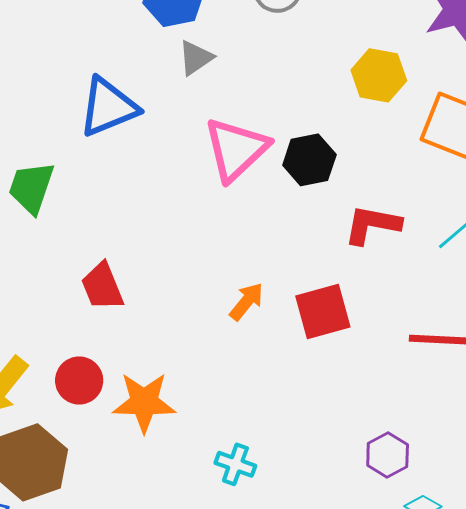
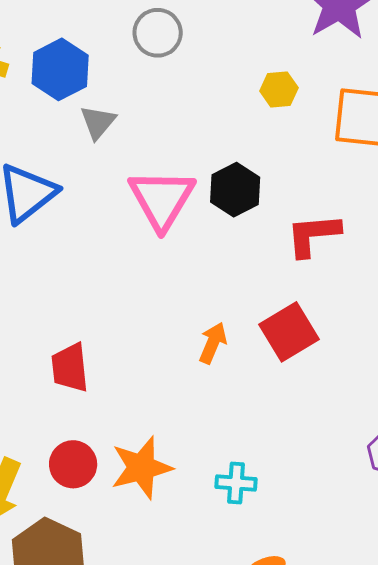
yellow hexagon: (379, 75) -> (279, 89), size x0.7
red trapezoid: (102, 287) -> (70, 368), turned 32
cyan cross: (235, 464) -> (236, 483), moved

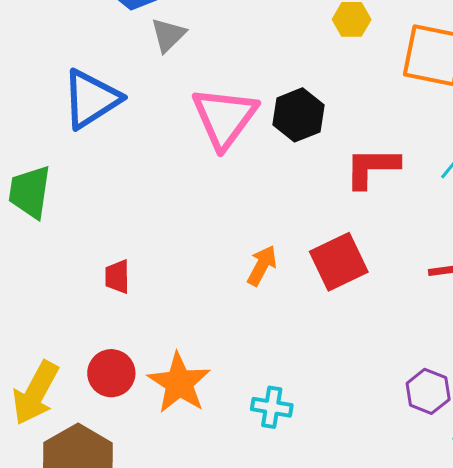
red trapezoid: (70, 368) -> (117, 277), size x0.7
orange star: (141, 468) -> (179, 383), turned -30

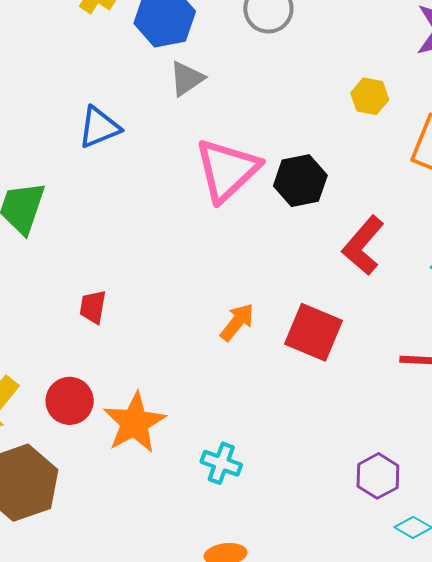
blue triangle: (91, 99) -> (99, 127), size x0.7
red L-shape: (372, 167) -> (363, 246), turned -60
red square: (339, 262) -> (313, 332), turned 38

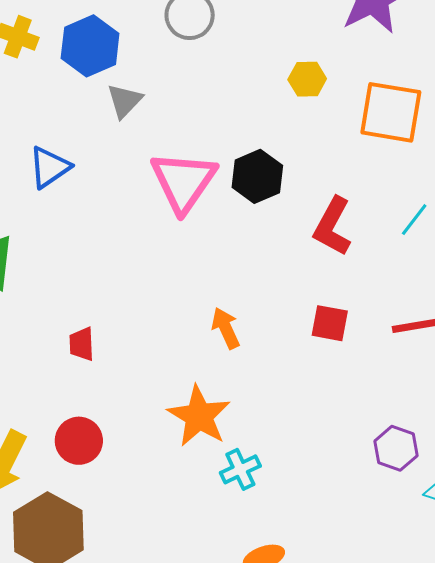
orange arrow: (237, 322) -> (226, 328), turned -51
red square: (313, 332) -> (330, 323), moved, size x0.7
orange star: (134, 423) -> (199, 416), moved
cyan cross: (221, 463) -> (240, 469), turned -33

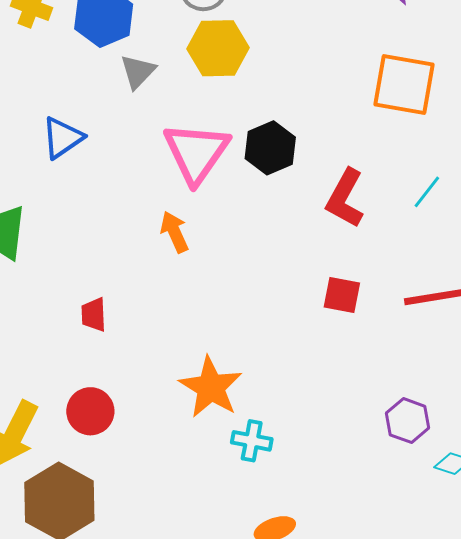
yellow hexagon: (307, 79) -> (218, 48), moved, size x1.6
orange arrow: (226, 328) -> (174, 232), moved
cyan cross: (240, 469) -> (252, 441), turned 36

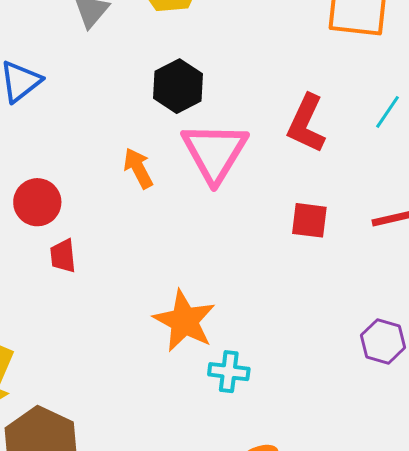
black hexagon: (270, 148) -> (178, 86), moved
pink triangle: (196, 153) -> (215, 152), moved
red circle: (90, 411) -> (37, 202), moved

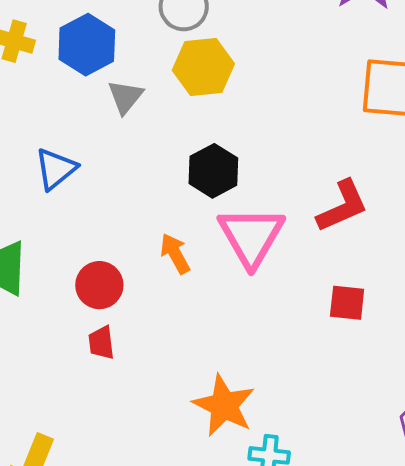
red L-shape: (306, 124) -> (342, 206), turned -138
red circle: (37, 202) -> (99, 285), moved

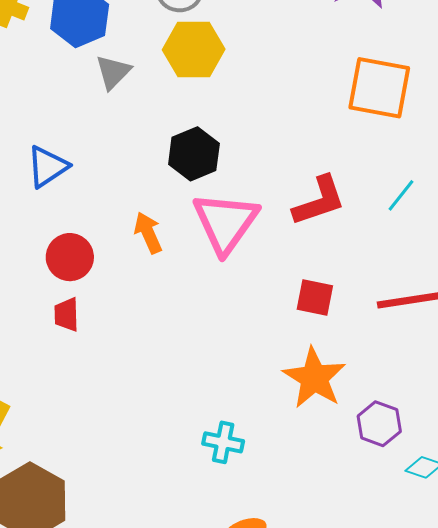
blue triangle: (56, 169) -> (47, 167), moved
orange star: (224, 405) -> (314, 378), moved

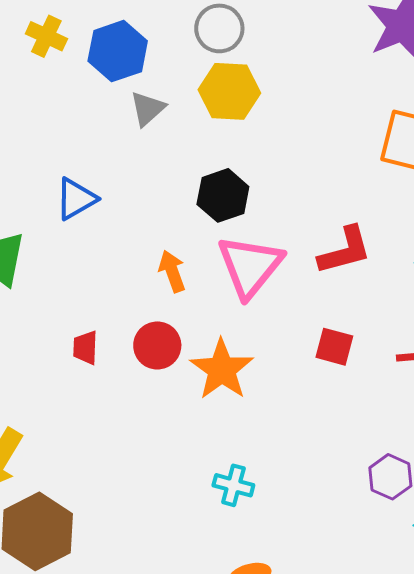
red circle: (70, 257) -> (157, 345), moved
orange star: (314, 378) -> (222, 369), moved

